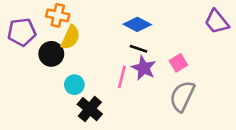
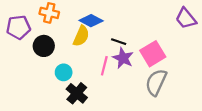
blue diamond: (137, 24) -> (91, 21), moved
yellow semicircle: (71, 37) -> (81, 36), moved
pink square: (178, 63) -> (153, 54), size x1.6

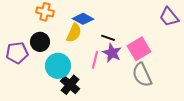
purple pentagon: (18, 27) -> (17, 53), moved
cyan circle: (64, 72) -> (58, 66), size x1.6
gray semicircle: (156, 82) -> (142, 75), turned -50

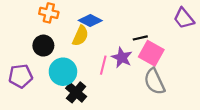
black line: (108, 38) -> (140, 38), moved, turned -32
pink square: (139, 49) -> (151, 53), turned -30
purple pentagon: (17, 53) -> (20, 76), moved

